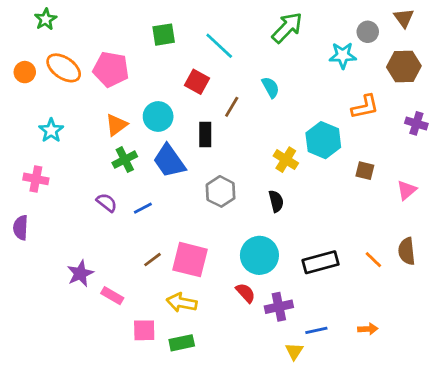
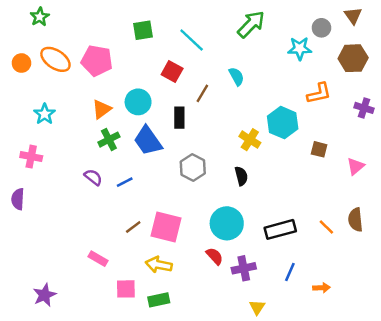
purple star: (80, 273) -> (45, 295), moved
blue line: (316, 330) -> (290, 272), moved, turned -54

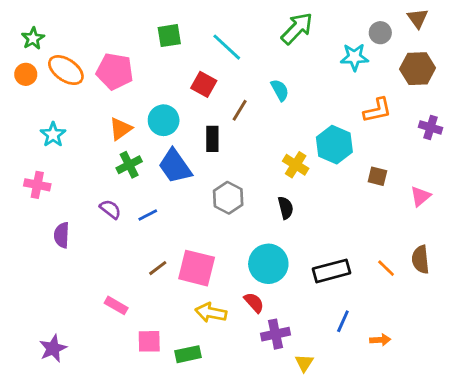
green star: (40, 17) -> (33, 38), moved
purple semicircle: (18, 199) -> (62, 235), moved
yellow arrow: (159, 265) -> (211, 313), moved
purple cross: (244, 268) -> (276, 334), moved

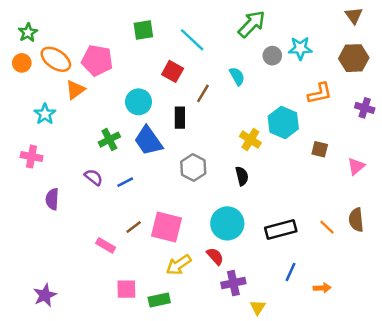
gray circle: (380, 33) -> (272, 56), moved
orange triangle: (120, 129) -> (75, 90), moved
pink rectangle: (116, 305) -> (106, 245), moved
yellow arrow: (211, 313) -> (179, 265), turned -45

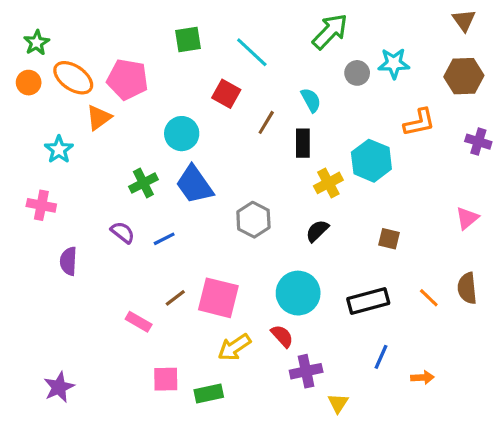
black rectangle: (180, 118) -> (303, 143), moved
yellow cross: (250, 140) -> (328, 183), turned 30
brown square: (320, 149) -> (389, 239), moved
black semicircle: (242, 176) -> (317, 231), turned -120

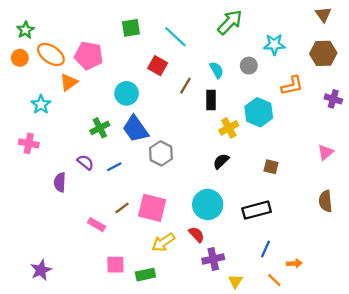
gray circle: (357, 73) -> (249, 66), moved
gray hexagon: (253, 220) -> (161, 153), moved
purple semicircle: (68, 261) -> (60, 182), moved
orange line: (429, 298) -> (274, 280), moved

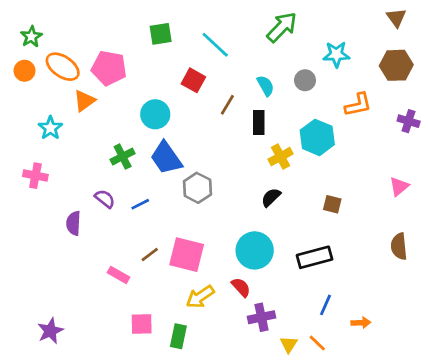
green rectangle: (145, 275) -> (178, 336), turned -66
orange line: (274, 280) -> (317, 343), moved

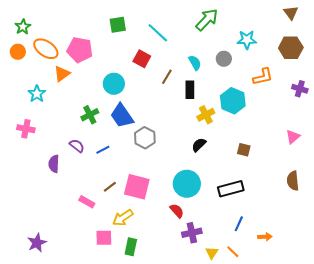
yellow arrow: (200, 297) -> (123, 218), moved

